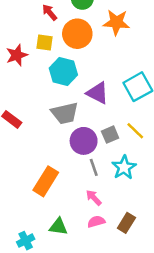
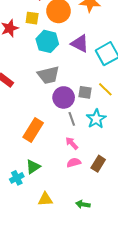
purple triangle: (97, 93) -> (80, 44), moved
gray square: (110, 135) -> (85, 92), turned 32
green triangle: (58, 227) -> (33, 167), moved, turned -42

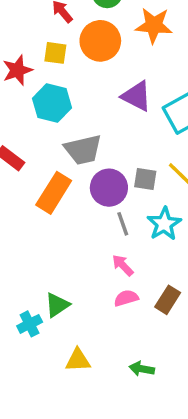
cyan hexagon: (47, 41) -> (52, 103), moved
orange rectangle: (33, 130) -> (54, 193), moved

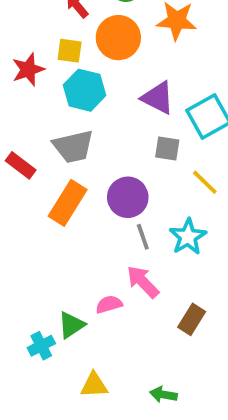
cyan hexagon: (52, 103) -> (85, 90), moved
gray trapezoid: (83, 150) -> (73, 147), moved
gray square: (145, 179) -> (167, 148), moved
pink arrow: (123, 265) -> (143, 282), size x1.4
pink semicircle: (126, 298) -> (109, 304), moved

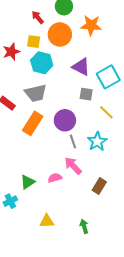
green triangle: (71, 325) -> (28, 182), moved
cyan cross: (41, 346) -> (10, 201), moved
green arrow: (163, 395) -> (84, 226), turned 64

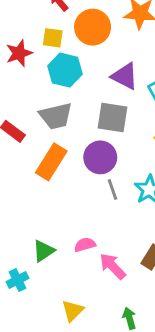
gray square: (86, 94) -> (113, 118), moved, size x1.5
pink arrow: (73, 166) -> (113, 266), moved
yellow triangle: (47, 221) -> (73, 311), turned -42

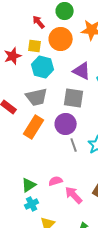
cyan cross: (17, 280) -> (32, 204), moved

